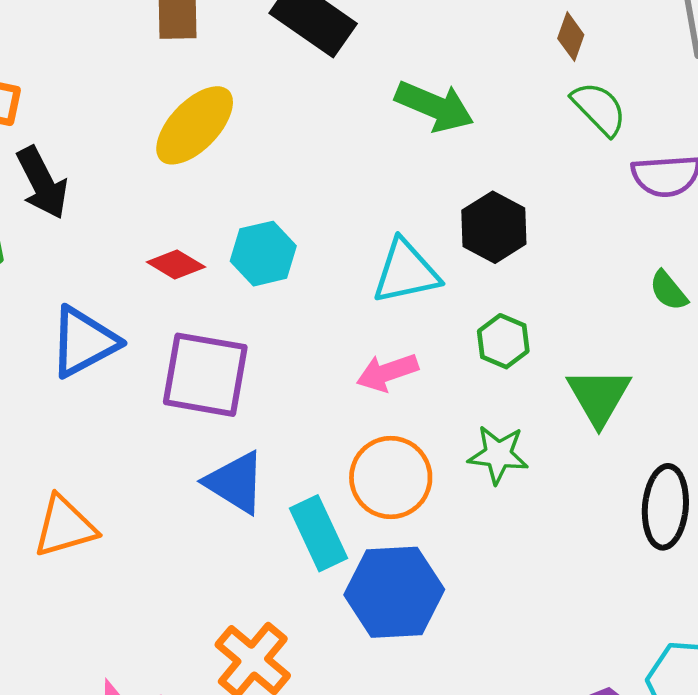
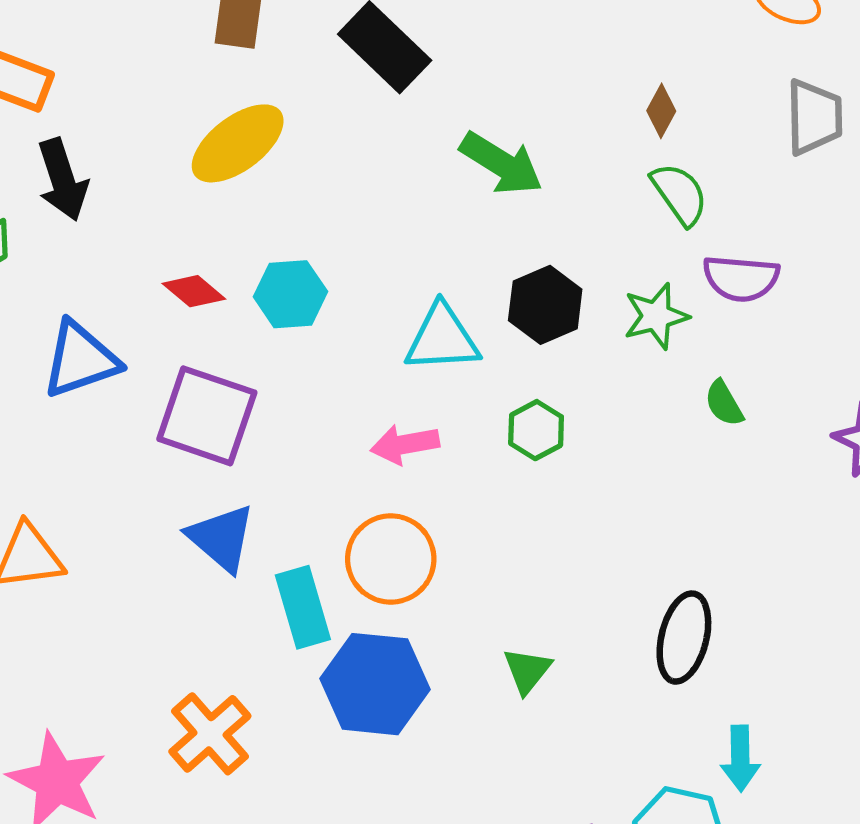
green triangle: (599, 396) -> (527, 671), moved, size x0.7
green star: (498, 455) -> (656, 316), moved, turned -30

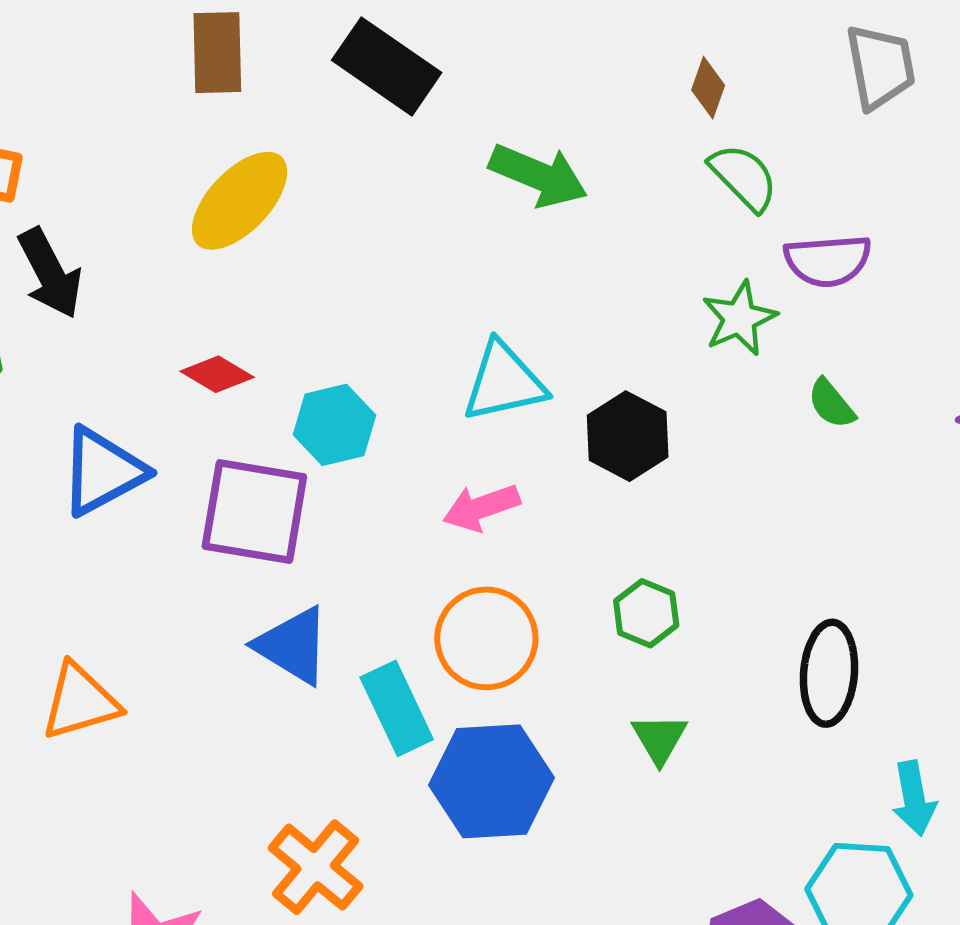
cyan hexagon: (290, 294) -> (334, 425), moved
black hexagon: (545, 305) -> (628, 436), moved
green hexagon: (536, 430) -> (646, 613), moved

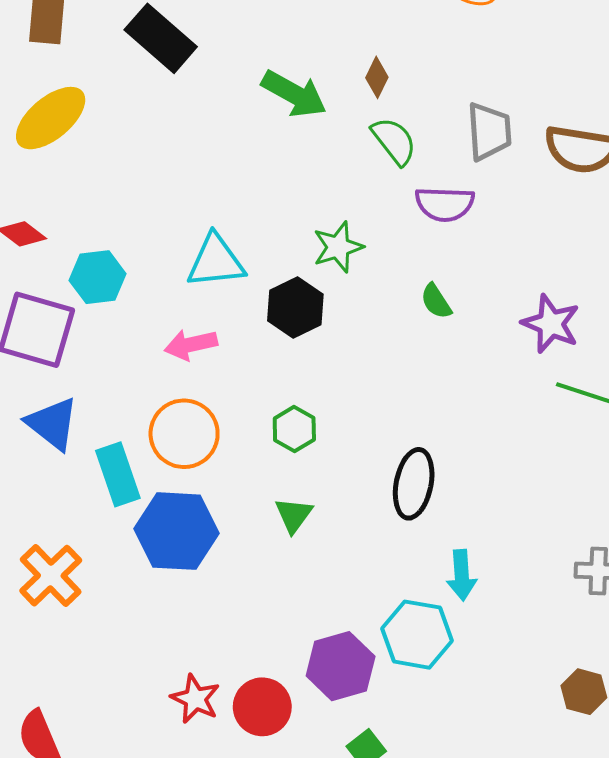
gray trapezoid: (880, 67) -> (489, 131), moved
green arrow: (538, 175) -> (294, 94), moved
green star: (739, 318) -> (338, 247), moved

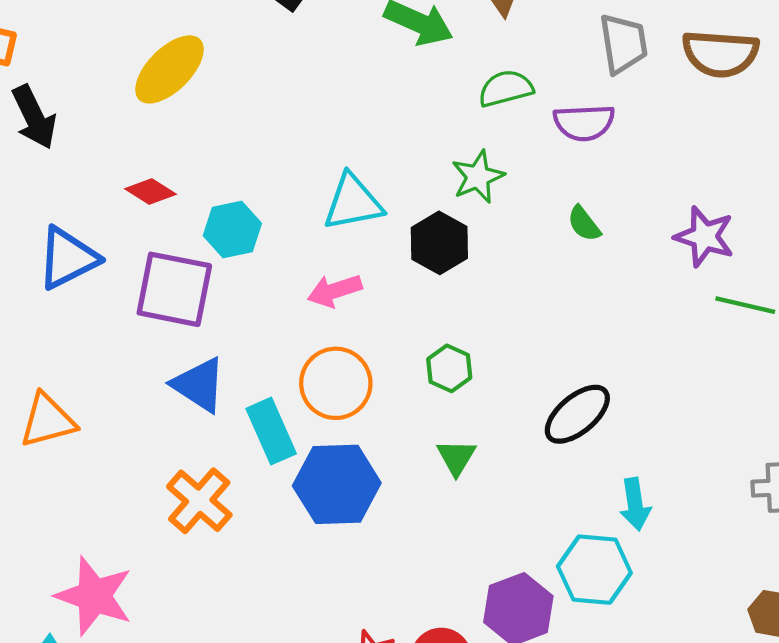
green semicircle: (394, 141) -> (506, 88), moved, turned -62
black ellipse: (414, 484) -> (577, 414), turned 44
orange cross: (51, 576) -> (199, 501), moved

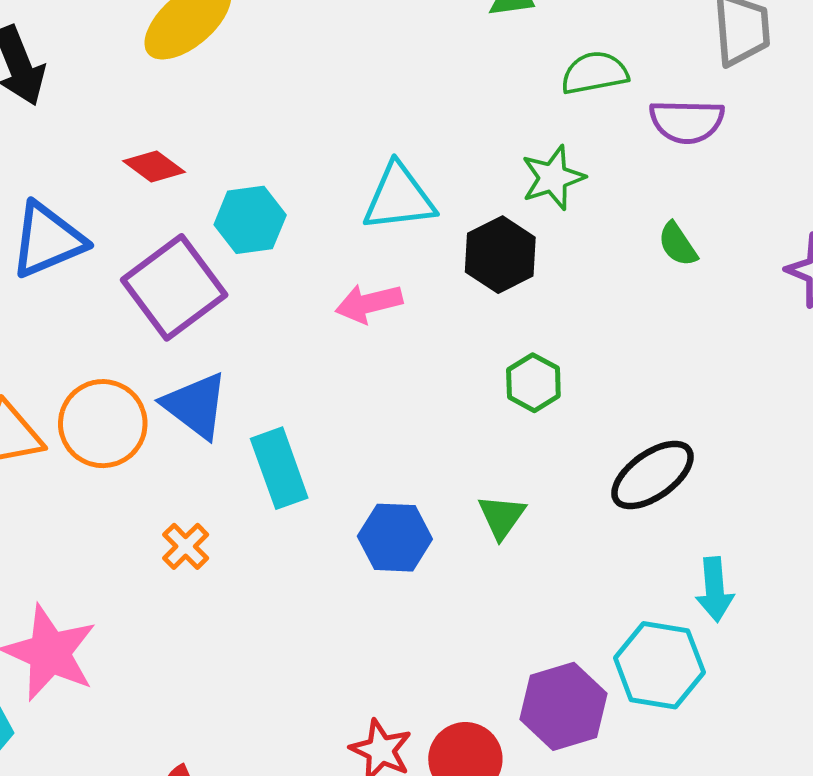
purple square: (174, 289) -> (174, 287), turned 38
green hexagon: (449, 368) -> (533, 383), moved
orange circle: (336, 383) -> (103, 424), moved
blue hexagon: (337, 484) -> (395, 538), moved, size x0.7
orange cross: (199, 501) -> (186, 546), size x0.6

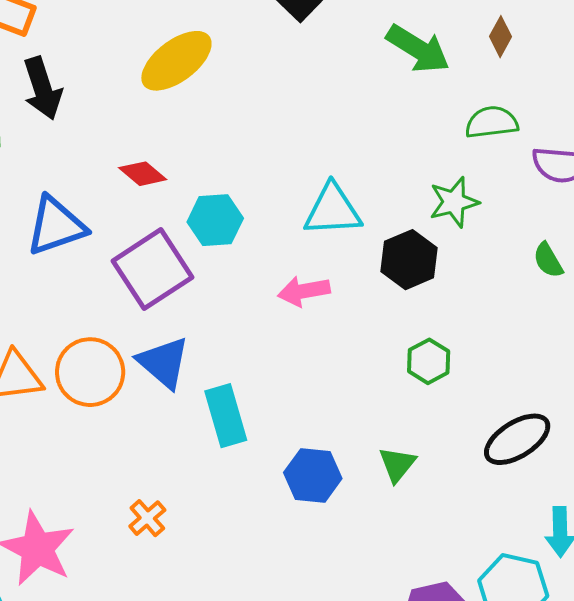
orange cross: (186, 546) -> (147, 518), moved

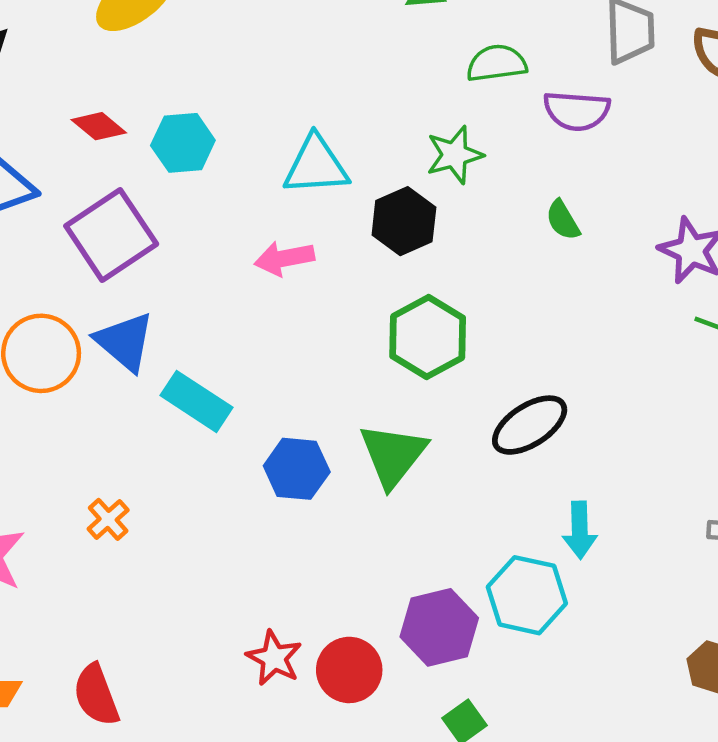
cyan hexagon: (215, 220) -> (183, 143), moved
green hexagon: (429, 361) -> (428, 337), size x1.6
cyan rectangle: (226, 416) -> (196, 401), turned -40
green triangle: (397, 464) -> (393, 455), size x1.6

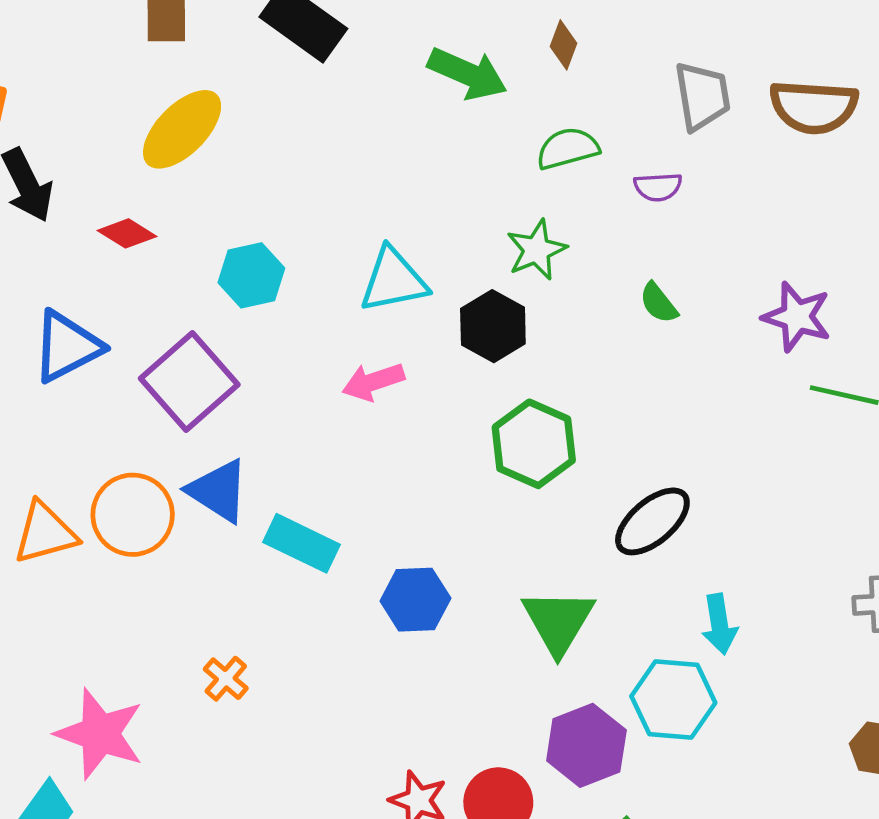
purple semicircle: (577, 111) -> (658, 187), size x0.7
red diamond: (99, 126) -> (127, 233), moved
green triangle: (393, 455) -> (558, 621), moved

